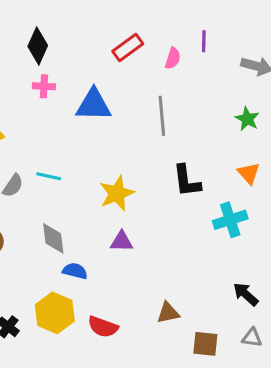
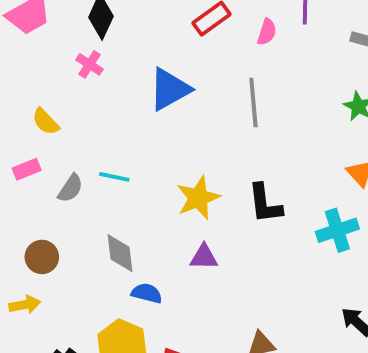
pink cross: (44, 86) -> (90, 64), moved, turned 30
blue triangle: (94, 105) -> (170, 89), turned -30
black L-shape: (187, 181) -> (265, 204), moved

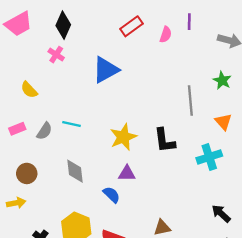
gray line: (253, 103) -> (190, 100), moved
pink rectangle: (27, 169) -> (17, 129), moved
blue semicircle: (147, 293) -> (112, 195), moved, turned 30

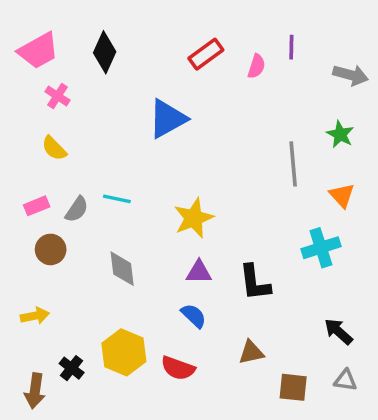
pink cross: (56, 55) -> (58, 96), moved
black L-shape: (164, 141) -> (255, 283), moved
brown circle: (27, 173) -> (51, 249), moved
blue semicircle: (112, 195) -> (194, 316), moved

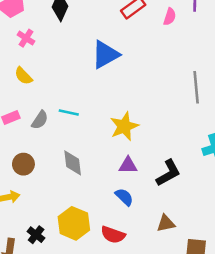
brown circle: (51, 249) -> (23, 164), moved
black L-shape: (255, 283) -> (168, 173), turned -112

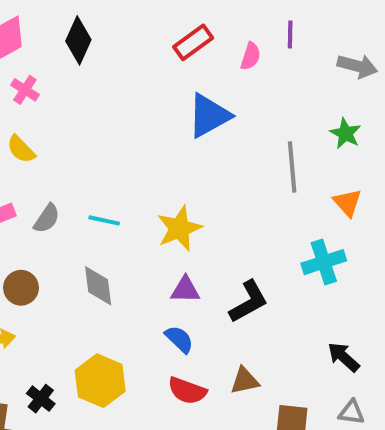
blue triangle: (105, 54) -> (209, 116), moved
cyan line: (69, 112) -> (104, 220), moved
red semicircle: (113, 235) -> (187, 391), moved

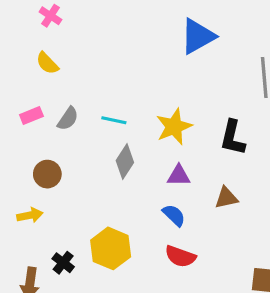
gray diamond: (98, 286) -> (125, 161), moved, turned 40
black L-shape: (249, 302) -> (233, 138), moved, turned 132
brown triangle: (245, 381) -> (226, 198), moved

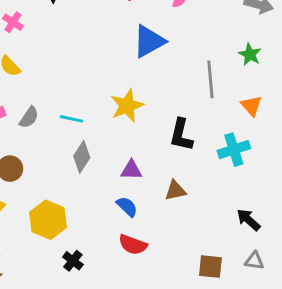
yellow star: (174, 127) -> (127, 106), moved
yellow hexagon: (111, 248) -> (48, 220), moved
black cross: (63, 263) -> (73, 261), moved

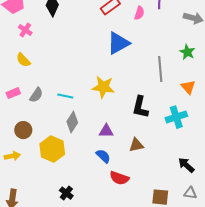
yellow star: (127, 106) -> (103, 87), turned 30
yellow hexagon: (48, 220) -> (52, 149), moved
red semicircle: (133, 245) -> (119, 178), moved

